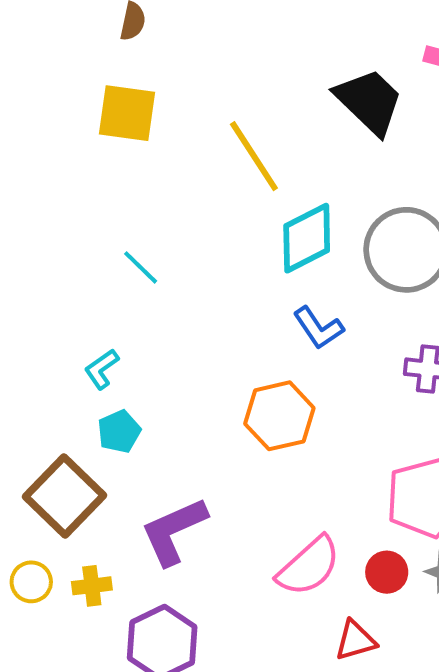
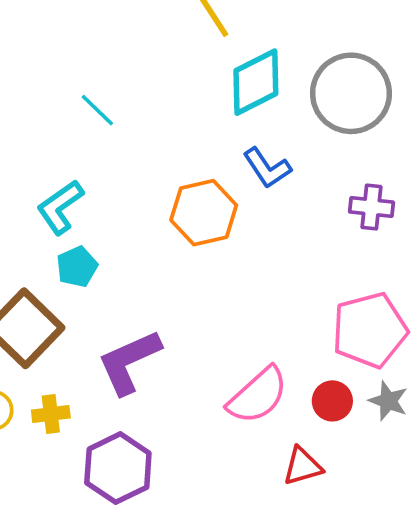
cyan L-shape: (102, 369) -> (60, 207), size x1.4
orange hexagon: (279, 416) -> (204, 213), moved

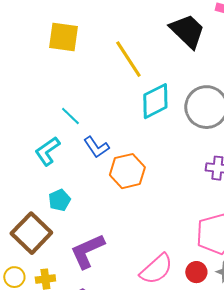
blue L-shape: (267, 168) -> (96, 147), moved
cyan L-shape: (60, 207) -> (47, 151), moved

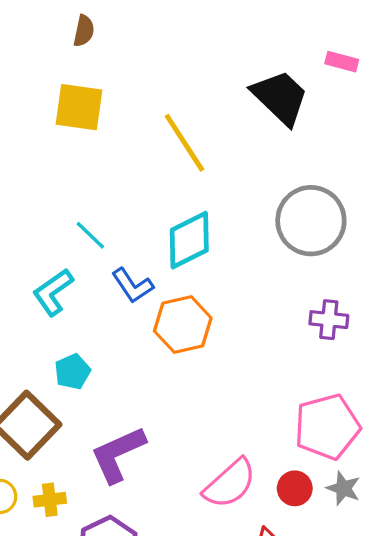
cyan diamond: (155, 101) -> (189, 240), moved

